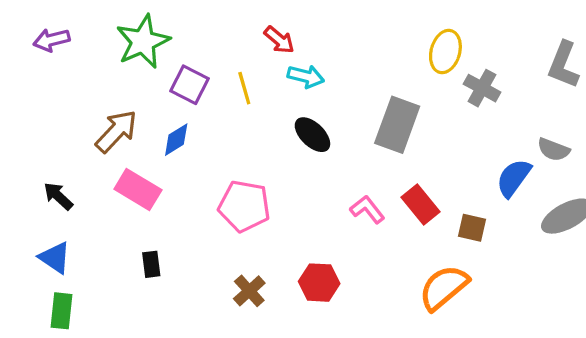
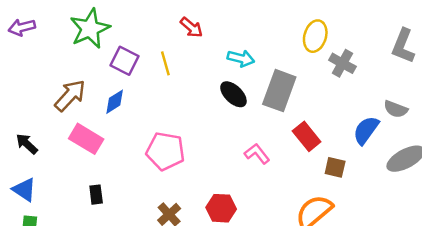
cyan arrow: (306, 76) -> (241, 58), moved
black ellipse: (312, 135) -> (233, 94), moved
red rectangle: (420, 204) -> (307, 136), moved

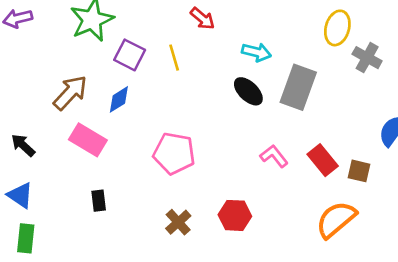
red rectangle: (307, 136) -> (323, 160), moved

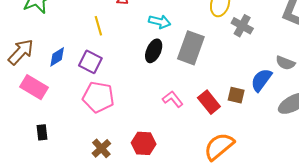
purple square: (130, 55) -> (90, 62), moved
black ellipse: (248, 91) -> (154, 51), turned 70
brown square: (359, 171) -> (236, 95), moved

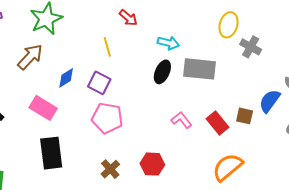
gray rectangle: (191, 48) -> (199, 69), turned 76
brown arrow: (21, 52) -> (30, 57), moved
black rectangle: (42, 132) -> (51, 153), size x2.0

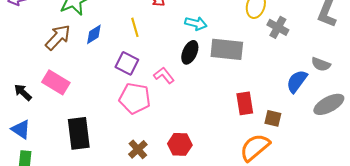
blue diamond: (66, 78) -> (94, 34), moved
pink rectangle: (43, 108) -> (56, 82), moved
brown square: (245, 116) -> (273, 118), moved
pink L-shape: (181, 120) -> (164, 75), moved
red rectangle: (218, 123) -> (245, 103), turned 30

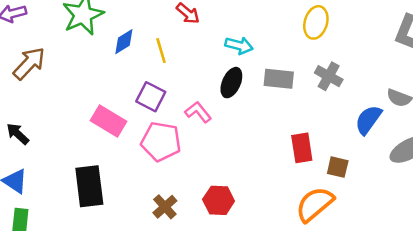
gray cross: (278, 27) -> (329, 76), moved
blue diamond: (94, 34) -> (124, 42), moved
brown arrow: (58, 37) -> (29, 63), moved
gray rectangle: (227, 49) -> (279, 79), size x0.7
pink rectangle: (56, 82) -> (109, 121), moved

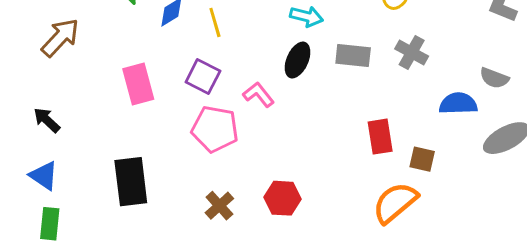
blue semicircle: (368, 120) -> (458, 104), turned 52
pink rectangle: (109, 121) -> (138, 84), moved, turned 44

